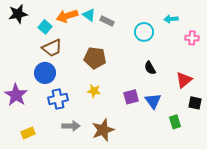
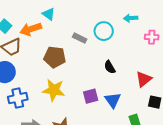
orange arrow: (67, 16) -> (31, 29), moved
gray rectangle: (107, 21) -> (80, 38), moved
yellow star: (94, 91) -> (54, 90), size x1.6

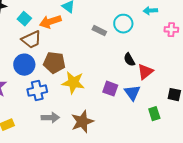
brown pentagon: (55, 57) -> (54, 63), moved
red triangle: (144, 79) -> (145, 72), moved
purple square: (91, 96) -> (110, 89), turned 35

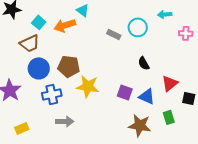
brown trapezoid: (31, 40) -> (30, 43), moved
red triangle: (145, 72) -> (170, 83), moved
blue triangle: (132, 93) -> (147, 96), turned -30
brown star: (82, 122) -> (140, 125), moved, turned 30

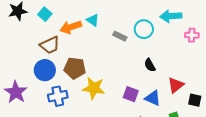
cyan triangle: (83, 10) -> (93, 20), moved
cyan arrow: (165, 14) -> (171, 16), size x1.5
cyan square: (39, 22) -> (45, 14), moved
brown trapezoid: (30, 43) -> (50, 45), moved

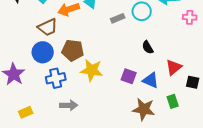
gray rectangle: (120, 36) -> (118, 18), turned -48

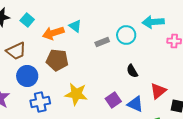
brown trapezoid: (48, 27) -> (16, 51), moved
brown pentagon: (73, 50) -> (57, 60), moved
purple square: (129, 76) -> (113, 100), turned 35

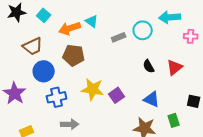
red triangle: (158, 91) -> (175, 67), moved
purple square: (113, 100) -> (117, 95), moved

